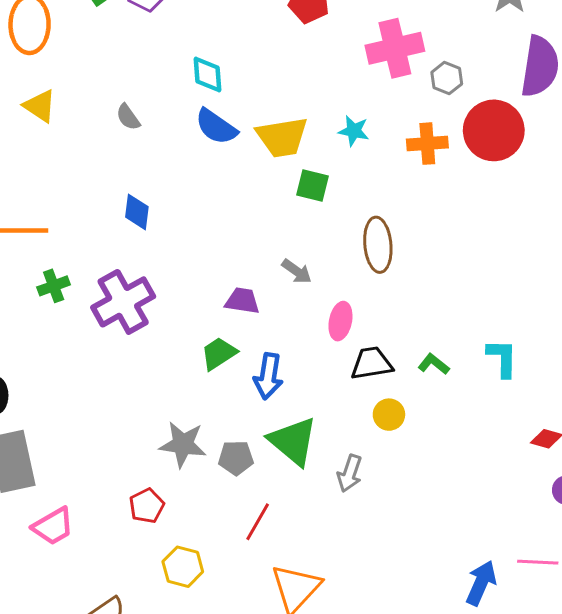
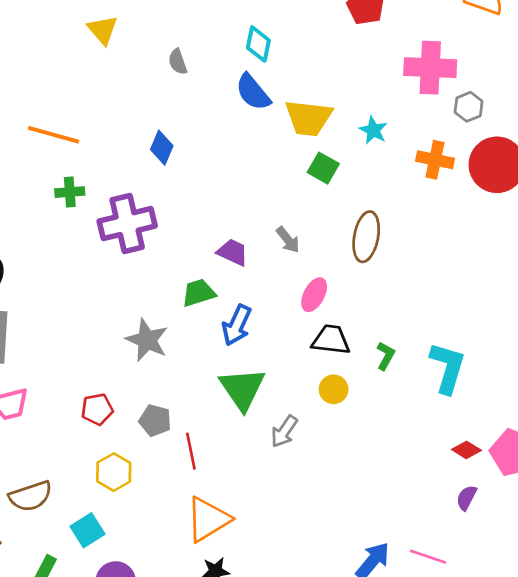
cyan L-shape: (502, 358) -> (448, 368), size x1.4
green L-shape: (434, 364) -> (386, 356), turned 64
gray star: (183, 444) -> (147, 340), moved
gray pentagon: (236, 458) -> (155, 420), moved
red line: (258, 522) -> (191, 451), turned -57

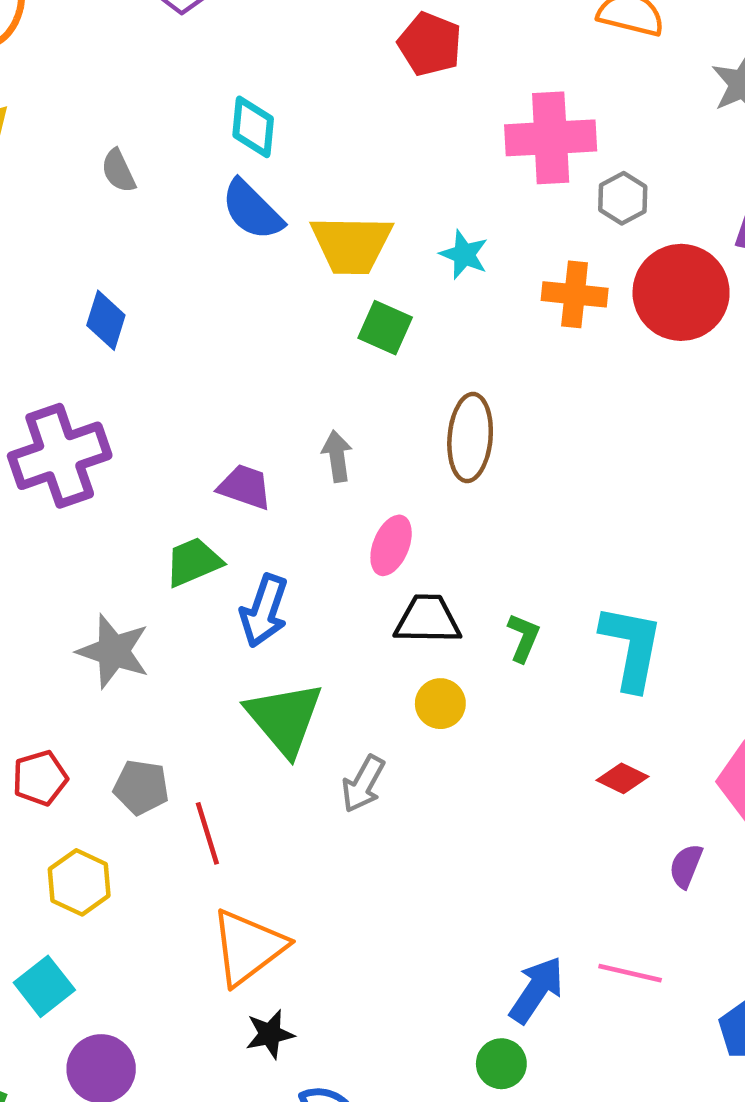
gray arrow: (288, 240) -> (337, 456), turned -144
red diamond: (466, 450) -> (622, 778), moved

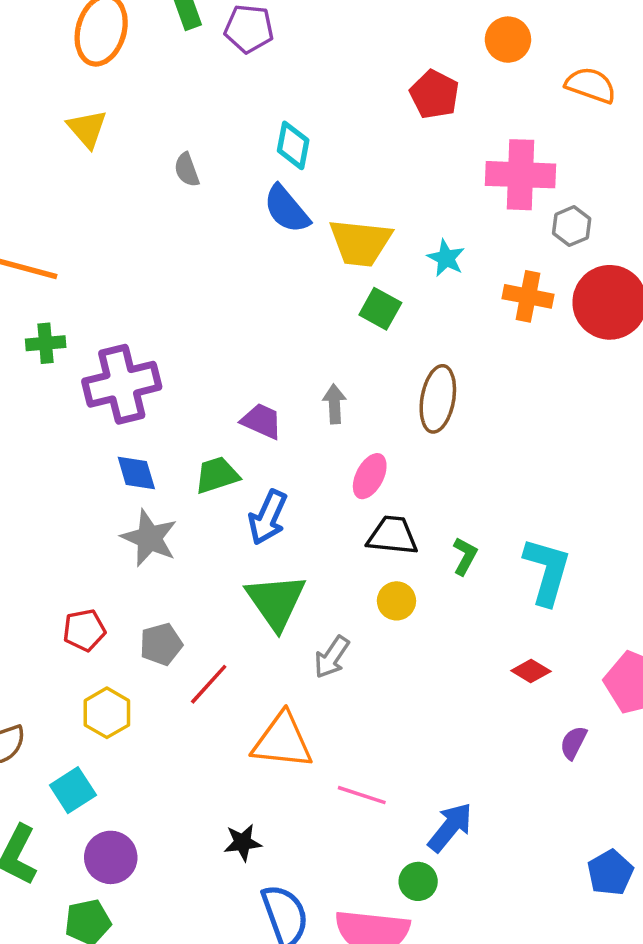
blue diamond: (106, 320) -> (136, 473), moved, turned -39
gray pentagon: (141, 787) -> (161, 644), turned -30
red line: (207, 833) -> (209, 684), turned 54
orange triangle: (248, 947) -> (282, 741), moved, turned 38
pink line: (630, 973) -> (362, 795), moved

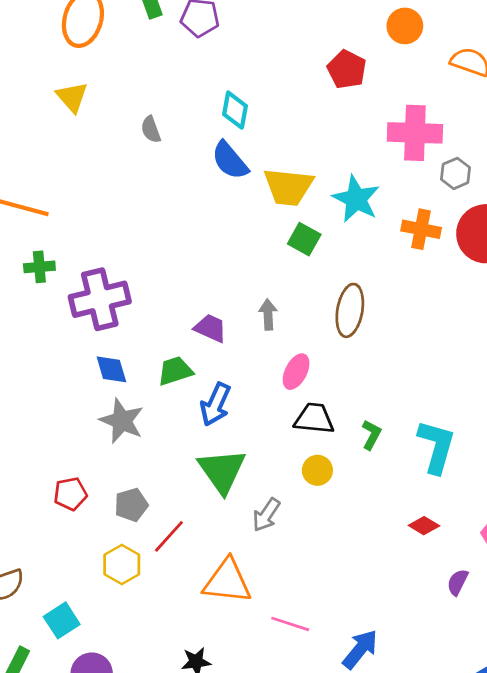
cyan star: (446, 258) -> (356, 199), size x1.6
yellow hexagon: (107, 713) -> (122, 565), moved

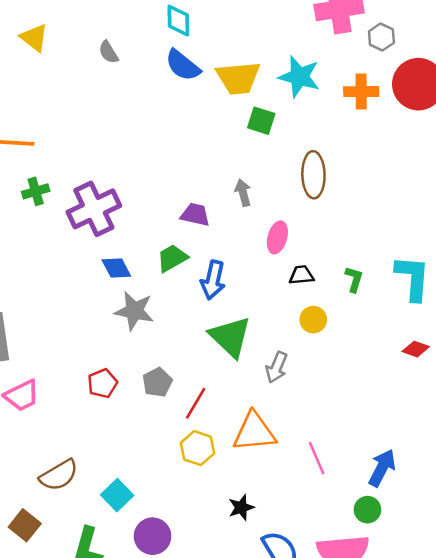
black trapezoid: (314, 419) -> (301, 275), size x0.7
yellow hexagon: (122, 565) -> (198, 448), moved
pink line: (290, 624) -> (317, 458), turned 60

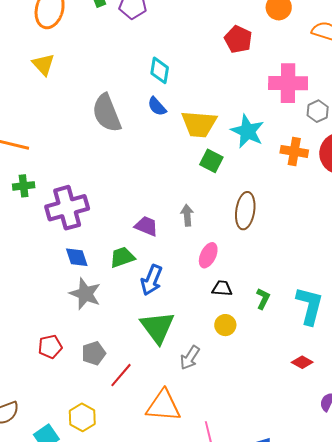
gray semicircle: (109, 52) -> (107, 113), moved, size x2.0
blue semicircle: (183, 65) -> (157, 106), size x0.7
yellow hexagon: (198, 448) -> (82, 417), moved

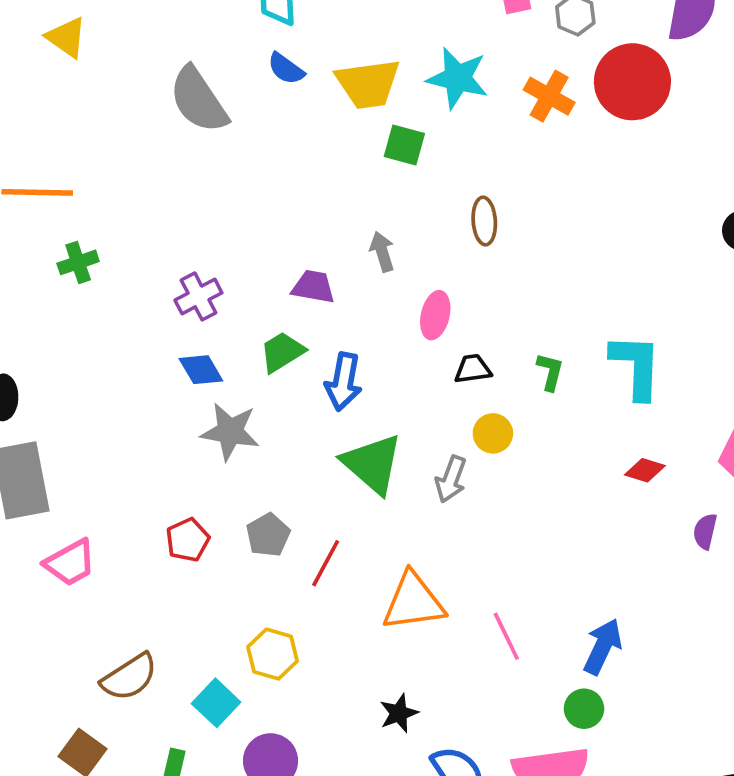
orange cross: (294, 151) -> (549, 96), turned 32
purple cross: (67, 208) -> (198, 296), moved, size x0.6
brown ellipse: (245, 211) -> (484, 221), size x0.7
gray arrow: (190, 358) -> (451, 479), moved

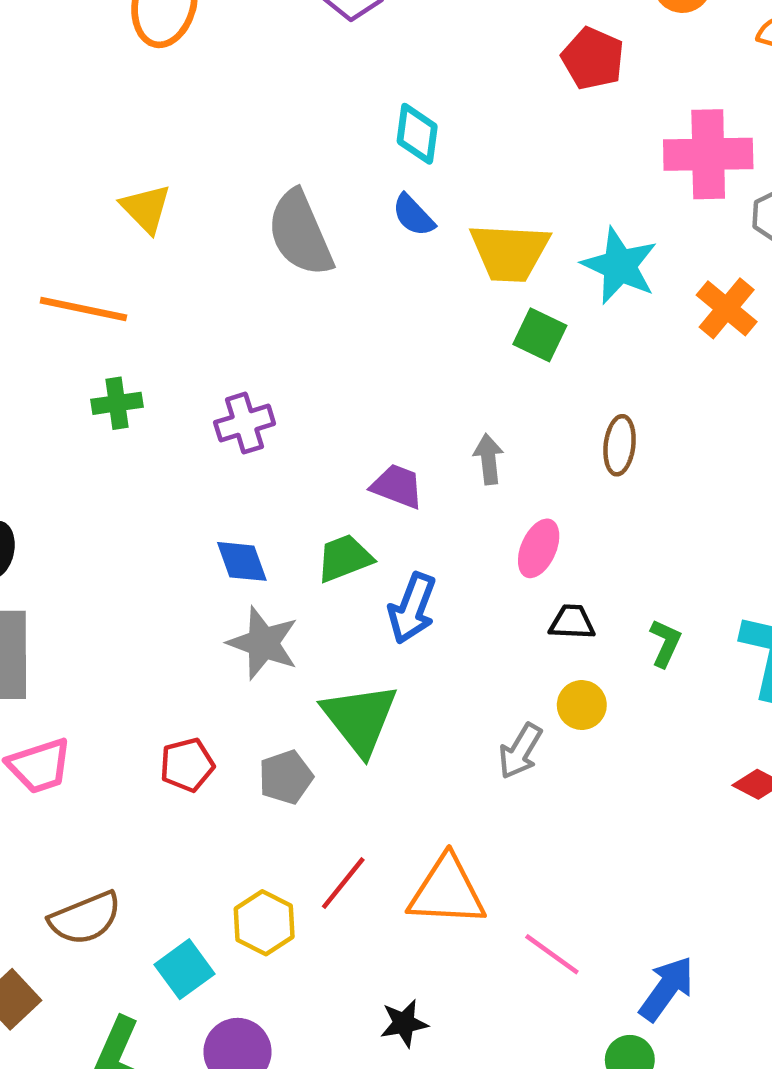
yellow triangle: (66, 37) -> (146, 208), moved
purple cross: (198, 296) -> (245, 423), moved
green triangle: (372, 464) -> (360, 719), moved
red line: (326, 563) -> (343, 883), moved
pink line: (506, 636) -> (552, 954), turned -39

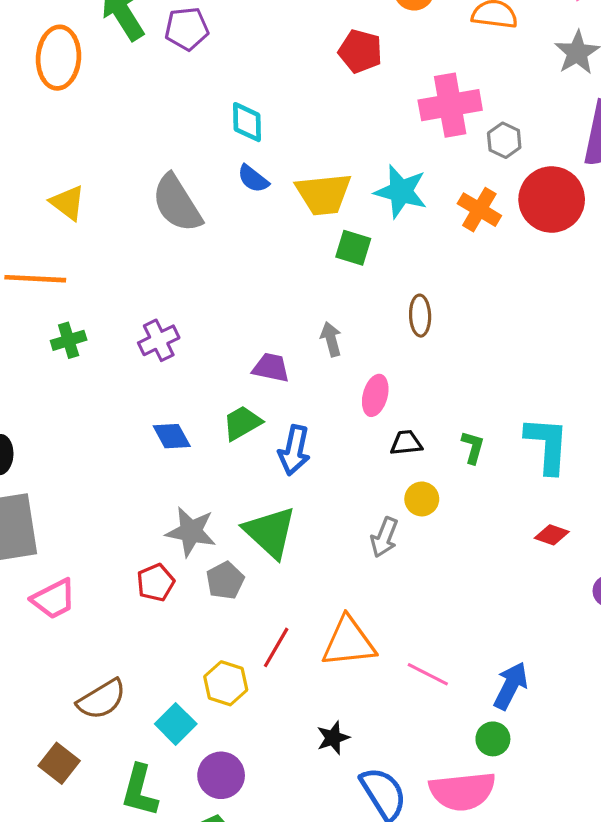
gray star: (263, 643) -> (191, 532), moved

